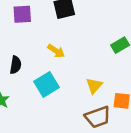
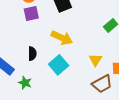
yellow arrow: (56, 51) -> (62, 38), size x1.5

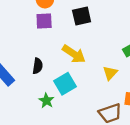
yellow triangle: (95, 60) -> (110, 73), moved
green star: (25, 83) -> (46, 101), moved

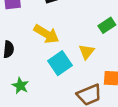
cyan square: (65, 84) -> (60, 63), moved

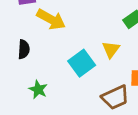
yellow arrow: (46, 34) -> (51, 19), moved

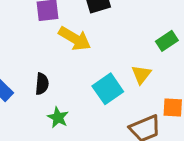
black semicircle: (24, 49) -> (42, 84), moved

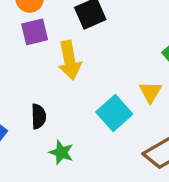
yellow arrow: (75, 39) -> (69, 60), turned 56

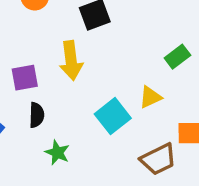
purple square: (35, 32) -> (25, 78), moved
yellow triangle: (150, 92) -> (150, 97), turned 30

